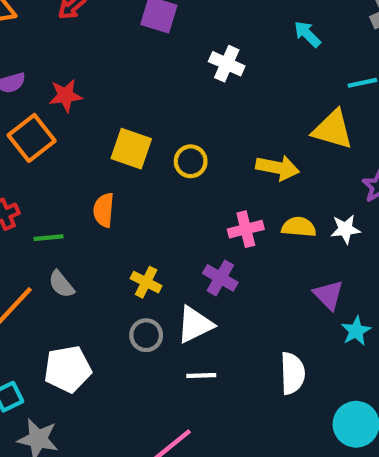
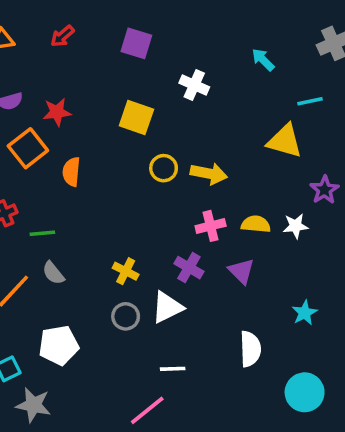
yellow square: (131, 149) -> (136, 118), moved
yellow arrow: (278, 168) -> (209, 174), moved
orange semicircle: (104, 210) -> (71, 172), moved
purple triangle: (328, 295) -> (241, 271), moved
white line: (201, 375) -> (173, 369), moved

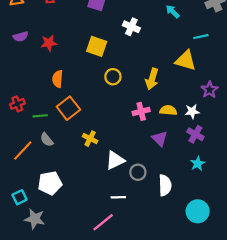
orange square: (28, 148) -> (68, 108), moved
yellow arrow: (209, 174) -> (152, 79), moved, turned 96
purple cross: (189, 268) -> (195, 134), moved
gray circle: (126, 316) -> (138, 172), moved

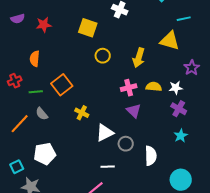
orange semicircle: (58, 79) -> (35, 59), moved
purple triangle: (160, 139) -> (134, 111), moved

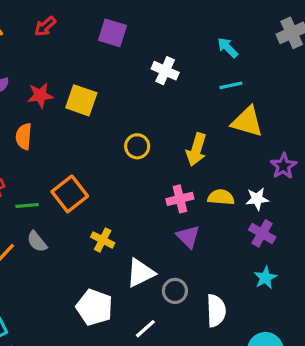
cyan line: (184, 19) -> (231, 85), moved
yellow square: (88, 28) -> (81, 100), moved
orange semicircle: (35, 59) -> (24, 136), moved
white pentagon: (45, 154) -> (94, 307), moved, turned 30
white line: (108, 167) -> (145, 329), turned -40

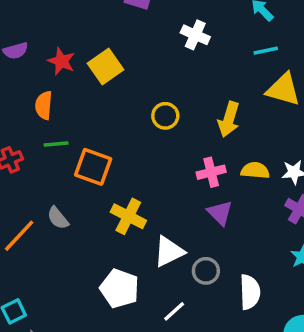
red star: (40, 95) -> (61, 61), turned 30
yellow square: (81, 100) -> (105, 67), turned 36
orange square: (70, 194) -> (93, 167), turned -32
green line: (27, 205) -> (56, 144), moved
yellow cross: (103, 240) -> (128, 216), size x1.4

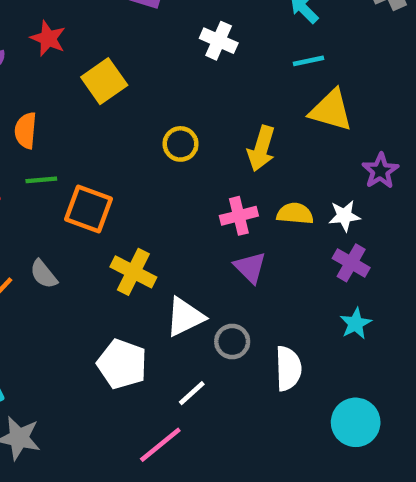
red star: (61, 61) -> (48, 38), moved

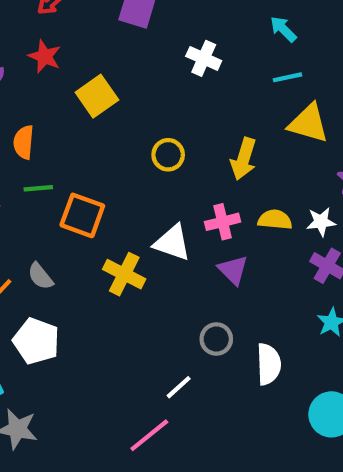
white triangle: (185, 317) -> (172, 243), moved, turned 45
white pentagon: (122, 364) -> (36, 341), moved

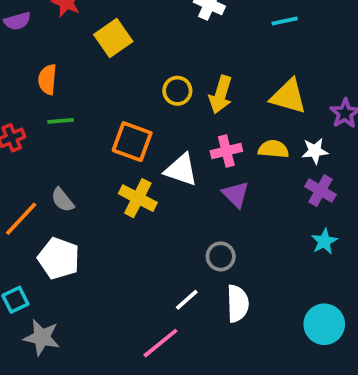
yellow triangle: (308, 123) -> (288, 96), moved
yellow arrow: (244, 159) -> (221, 94), moved
orange square: (82, 215) -> (132, 142), moved
white semicircle: (269, 364) -> (238, 304), moved

